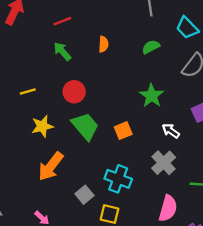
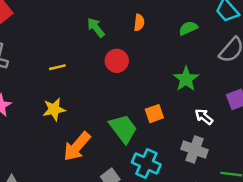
red circle: (74, 92) -> (117, 61), moved
yellow star: (42, 126) -> (54, 109), moved
green trapezoid: (85, 126) -> (123, 129), moved
gray cross: (164, 163) -> (194, 149), turned -30

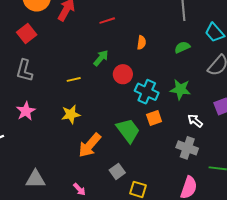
green arrow: (96, 27) -> (101, 58), moved, turned 78
green star: (186, 79) -> (180, 89), turned -30
cyan cross: (146, 163) -> (147, 92), moved

